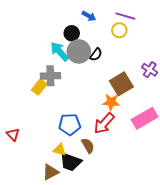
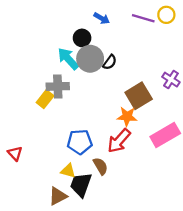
yellow circle: (119, 30) -> (166, 15), moved
black trapezoid: (71, 162) -> (81, 185), turned 90

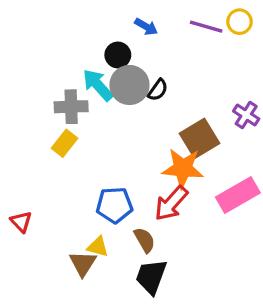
gray cross: (58, 86) -> (71, 107), moved
orange star: (127, 116) -> (183, 168), size x1.4
black trapezoid: (81, 185) -> (151, 277), moved
brown triangle: (58, 196) -> (83, 263), moved, turned -30

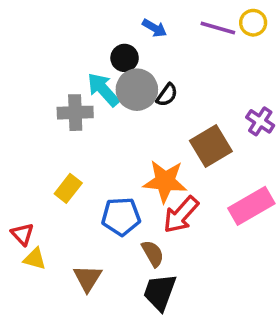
yellow rectangle: (64, 143) -> (68, 188), moved
orange star: (183, 168) -> (165, 181), moved
yellow triangle: (98, 247) -> (35, 259), moved

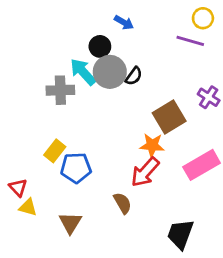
purple line: (218, 28) -> (190, 41), moved
orange star: (165, 181) -> (152, 145), moved, size x0.7
blue pentagon: (121, 217) -> (76, 168), moved
black trapezoid: (160, 292) -> (180, 234), moved

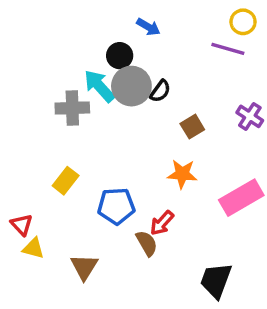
brown square: (169, 117) -> (192, 127), moved, size x0.6
blue pentagon: (76, 168) -> (116, 206), moved
red arrow: (145, 172) -> (162, 223), moved, size x0.7

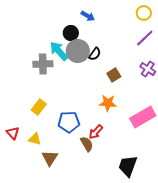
purple line: (228, 49) -> (145, 38), moved, turned -60
yellow triangle: (33, 248) -> (35, 139), moved

